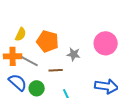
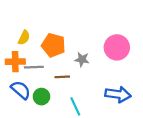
gray line: (30, 61) -> (34, 67), turned -30

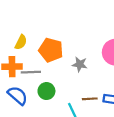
brown line: (62, 77) -> (90, 99), moved
green circle: (41, 97) -> (46, 91), moved

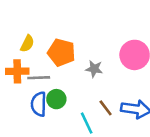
blue semicircle: (18, 95) -> (39, 104), moved, turned -130
brown line: (90, 99) -> (106, 108), turned 56

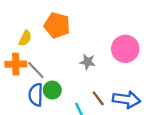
orange pentagon: (61, 52) -> (57, 25), moved
gray line: (39, 78) -> (36, 70), turned 48

